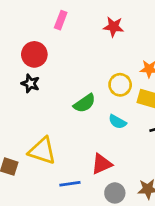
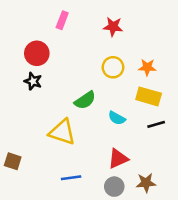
yellow circle: (120, 85) -> (113, 67), moved
yellow triangle: (42, 151) -> (62, 132), moved
red triangle: (102, 164) -> (118, 159), moved

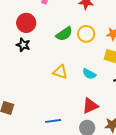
green semicircle: (85, 100) -> (64, 34), moved
yellow triangle: (62, 132) -> (60, 72), moved, size x0.7

